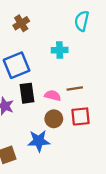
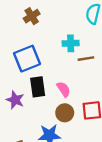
brown line: (75, 89) -> (86, 59), moved
pink semicircle: (53, 96) -> (64, 89), turned 42

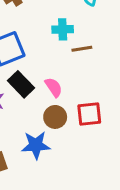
black rectangle: (38, 87) -> (21, 84), turned -36

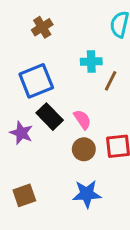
brown line: (82, 49) -> (111, 81), turned -54
blue star: (36, 145) -> (87, 194), moved

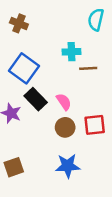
brown cross: (42, 27) -> (19, 23), moved, turned -36
blue square: (36, 81) -> (24, 68), turned -32
brown line: (111, 81) -> (88, 68), turned 60

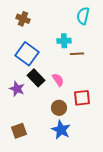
brown circle: (65, 127) -> (59, 108), moved
blue star: (68, 166) -> (61, 130), turned 30

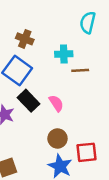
brown cross: (23, 19) -> (25, 39), moved
red square: (82, 98) -> (86, 152), moved

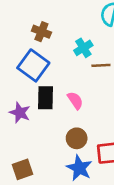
cyan cross: (64, 54) -> (83, 48), turned -30
black rectangle: (29, 101) -> (46, 98), turned 45

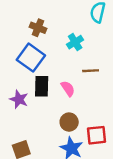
brown line: (101, 65) -> (91, 71), moved

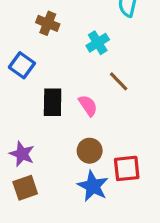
blue square: (31, 58) -> (22, 65), moved, size x0.7
brown line: (91, 71) -> (119, 81), turned 49
purple star: (19, 99) -> (22, 154), moved

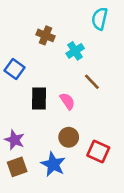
brown cross: (48, 23) -> (45, 35), moved
red square: (127, 168) -> (98, 151), turned 30
blue star: (93, 186) -> (53, 164), moved

